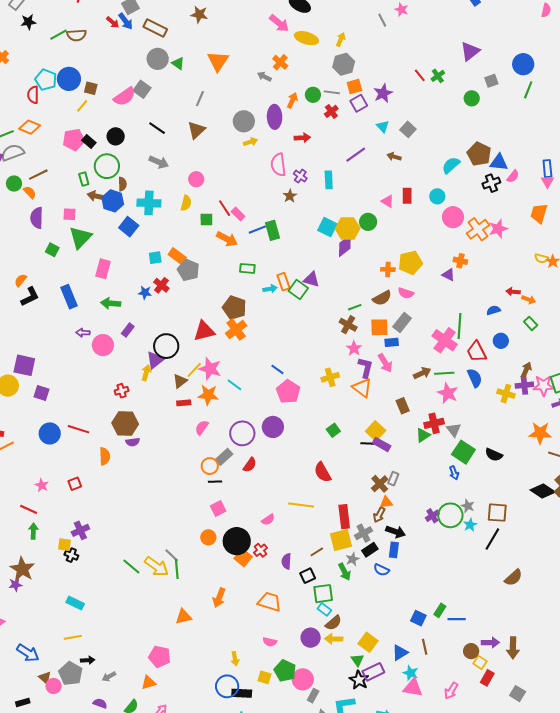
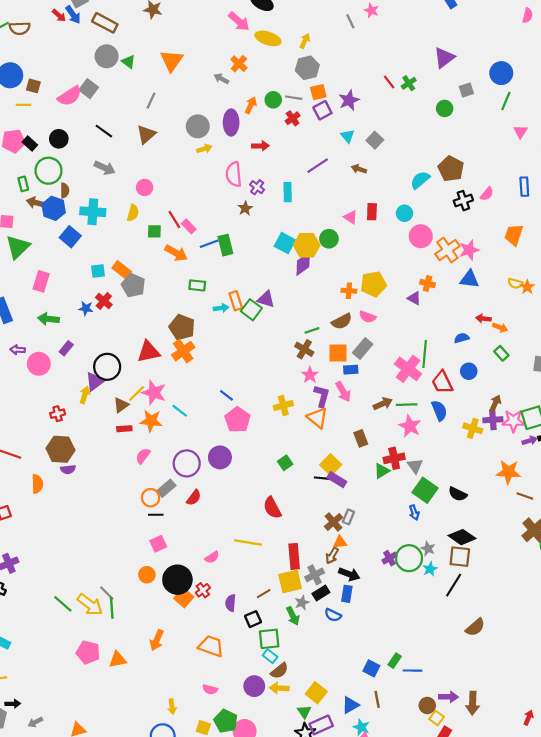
yellow line: (82, 106) -> (24, 105), turned 48
blue triangle: (499, 162) -> (469, 279), moved
pink triangle: (547, 182) -> (520, 132), moved
black diamond: (543, 491) -> (462, 537), moved
pink pentagon: (160, 657) -> (88, 652), moved

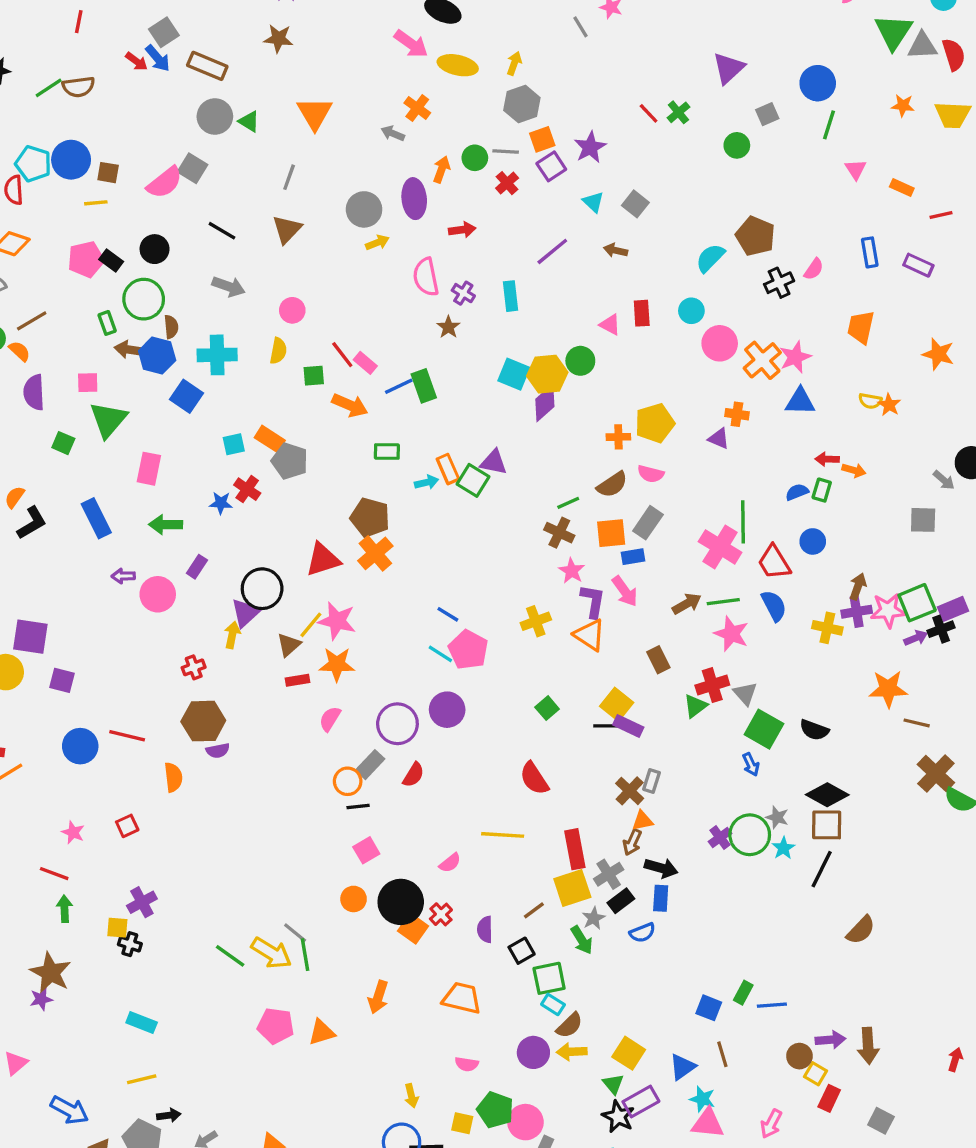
green rectangle: (501, 353) -> (822, 490), moved, turned 64
cyan line: (180, 411) -> (440, 654), moved
blue semicircle: (333, 615) -> (642, 933), turned -42

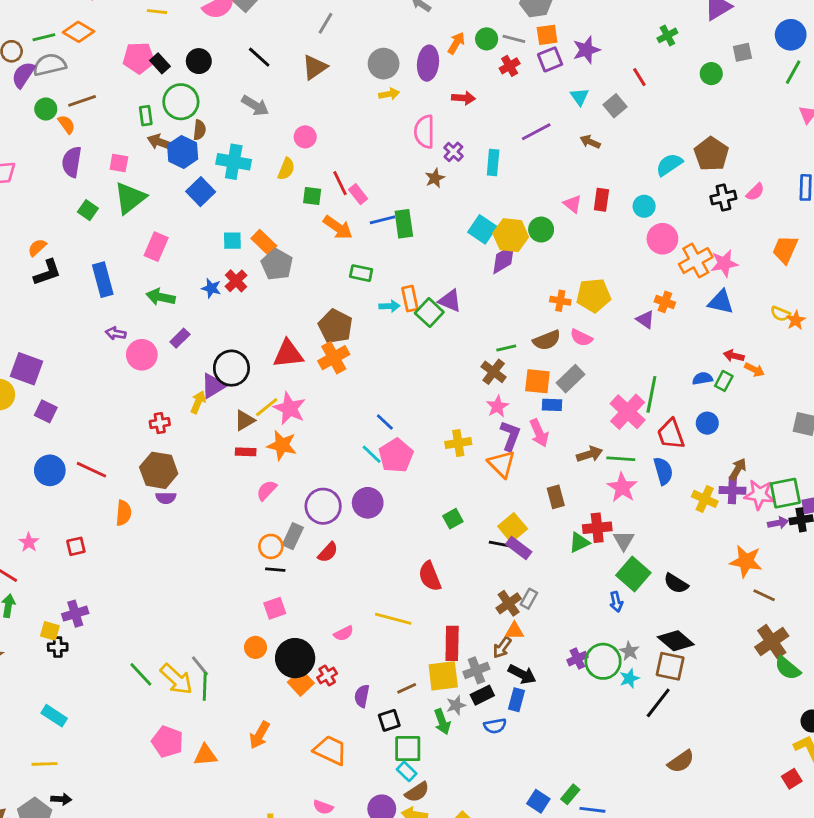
red line: (649, 113) -> (639, 77), moved
gray rectangle: (370, 765) -> (293, 536), turned -30
black cross: (130, 944) -> (58, 647), turned -30

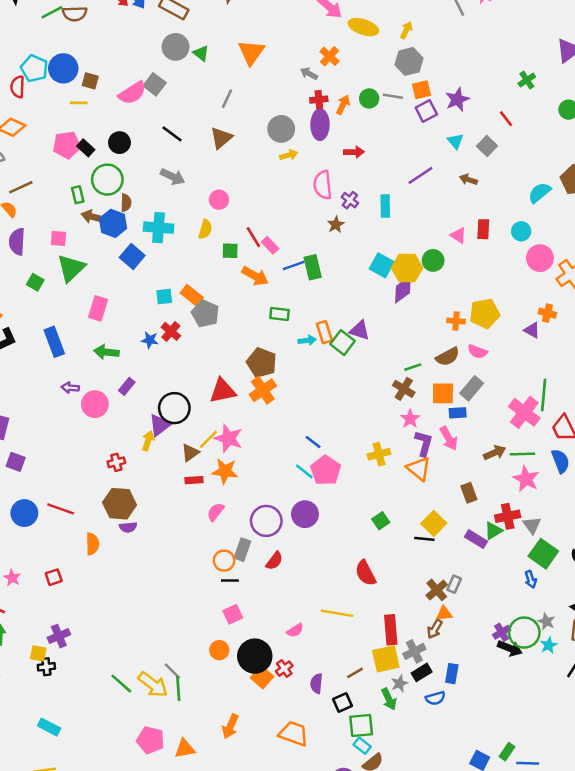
red cross: (510, 66) -> (319, 100), moved, turned 30
purple rectangle: (519, 548) -> (476, 539), moved
black arrow: (522, 674) -> (510, 648), moved

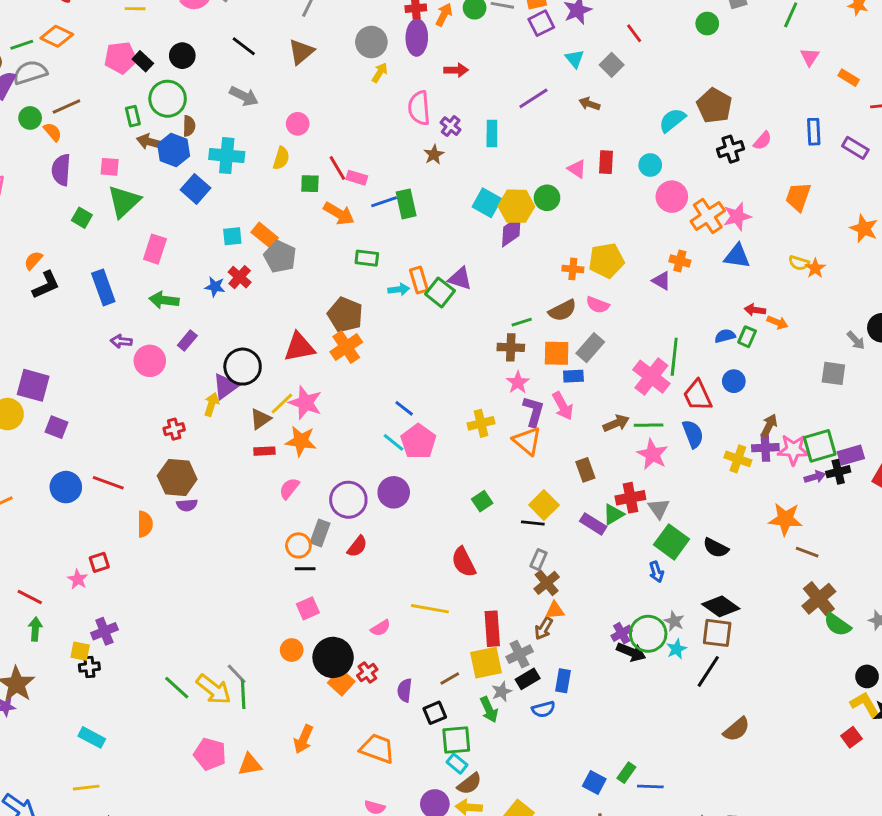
yellow arrow: (289, 155) -> (380, 73), turned -42
pink rectangle: (270, 245) -> (357, 178), turned -30
brown cross: (404, 389) -> (511, 347), turned -30
pink star: (12, 578) -> (78, 579), moved
gray rectangle: (454, 584) -> (538, 560), moved

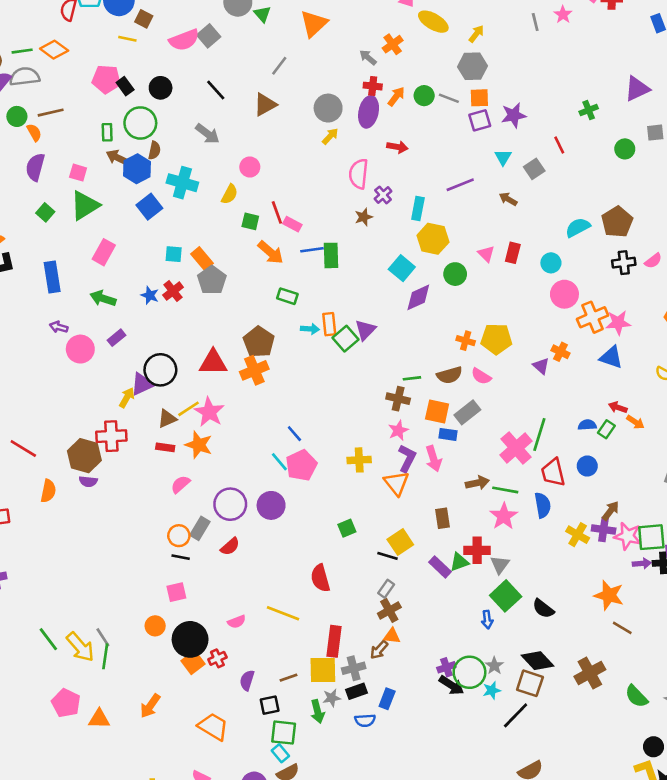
yellow hexagon: (516, 206) -> (433, 239), moved
purple triangle: (460, 279) -> (365, 330), turned 45
red cross: (174, 429) -> (111, 436), moved, size x1.6
brown cross: (819, 599) -> (590, 673), moved

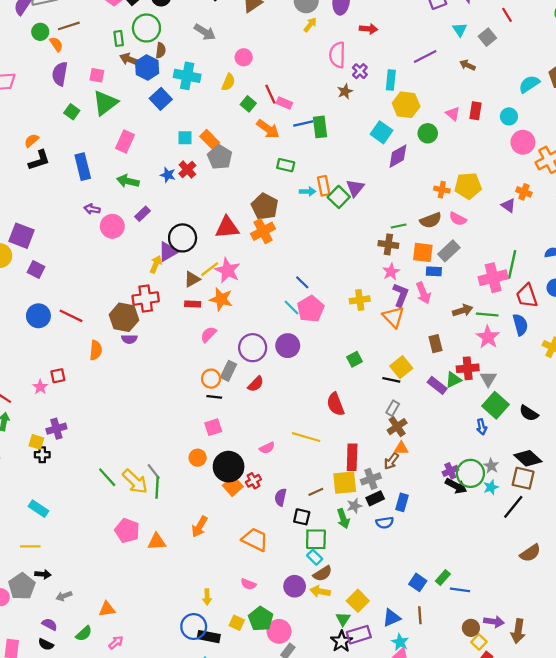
green square: (250, 221) -> (248, 104), turned 32
pink cross: (516, 448) -> (493, 278), turned 32
black square: (270, 705) -> (302, 517), turned 30

